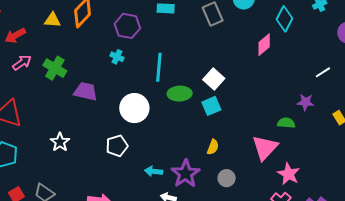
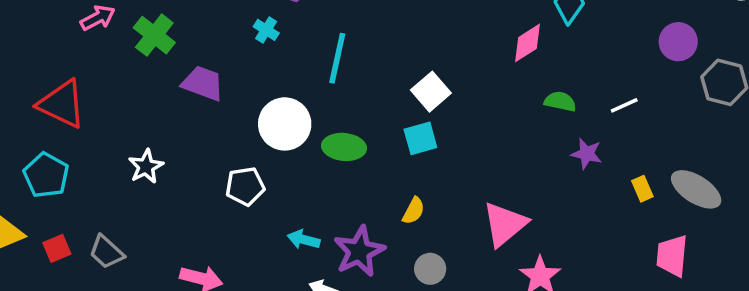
green ellipse: (180, 94) -> (344, 147), moved
green semicircle: (286, 123) -> (560, 101), moved

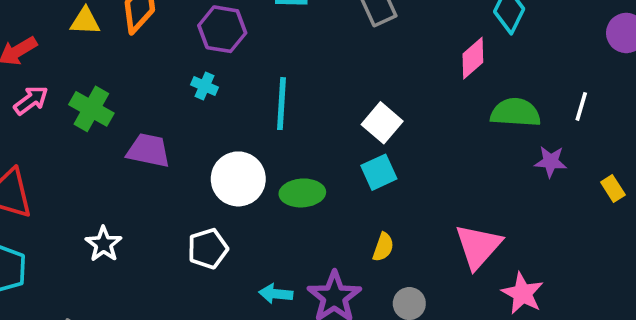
green semicircle: (560, 101) -> (515, 113), size x1.5
white line: (624, 105) -> (581, 106), turned -40

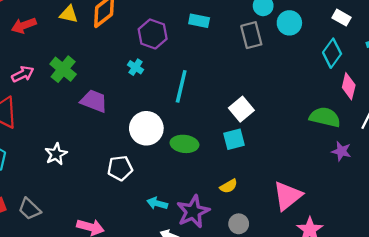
pink diamond: (473, 58) -> (349, 86), moved, turned -45
pink arrow: (31, 100) -> (23, 74), moved
yellow semicircle: (383, 247) -> (229, 186), turned 30

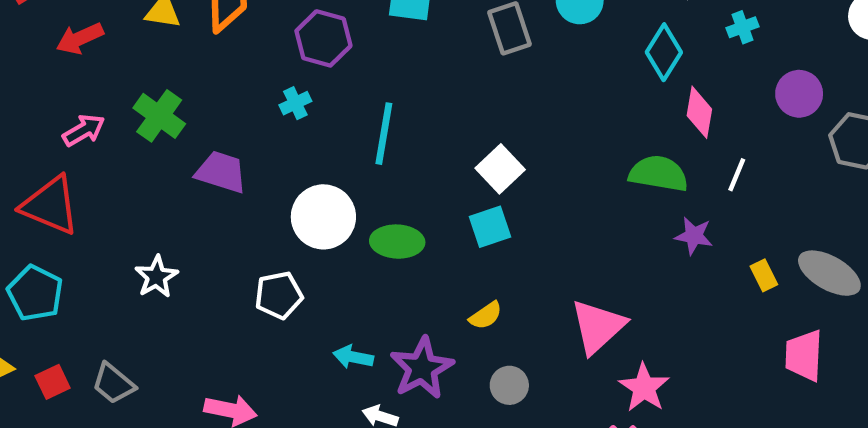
cyan cross: (136, 67) -> (295, 103), turned 35

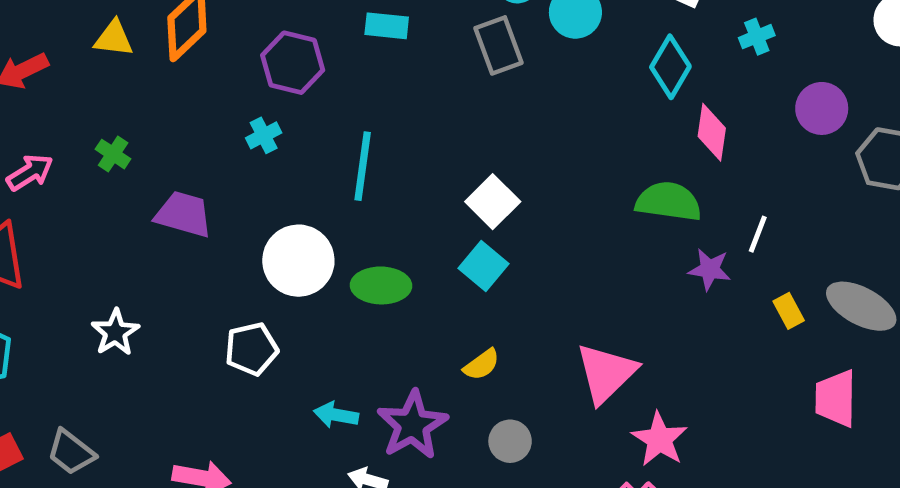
green cross: (159, 116) -> (113, 154), size x0.6
white line: (737, 175) -> (758, 234), moved
cyan square: (490, 227) -> (483, 266), turned -30

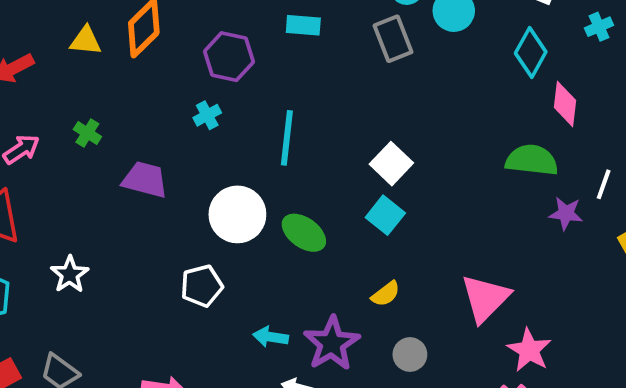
green ellipse: (381, 285) -> (304, 233), turned 36
white star: (115, 332) -> (70, 274), moved

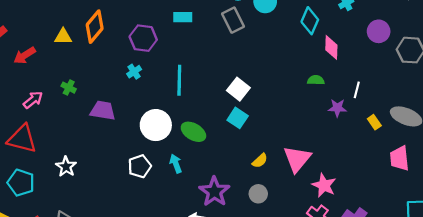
green semicircle: (532, 160) -> (316, 80), size x0.6
yellow semicircle: (386, 294) -> (260, 161), moved
cyan arrow: (271, 337) -> (176, 164), moved, turned 66

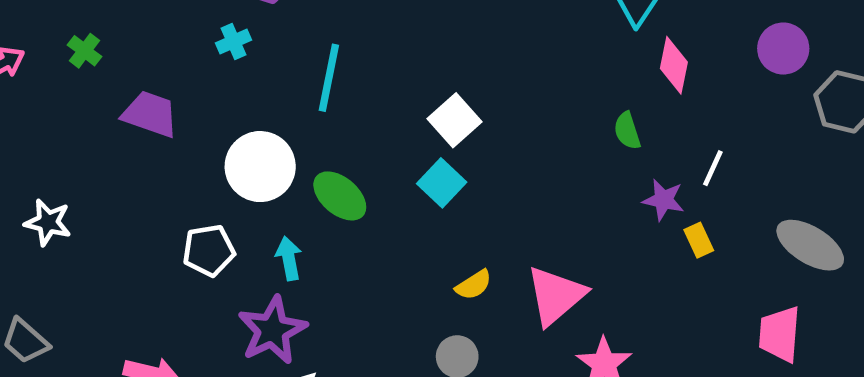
green semicircle: (316, 80) -> (627, 131), turned -119
yellow rectangle: (374, 122) -> (699, 240), moved
white star: (66, 167) -> (48, 222), turned -30
purple star: (214, 192) -> (272, 330), moved

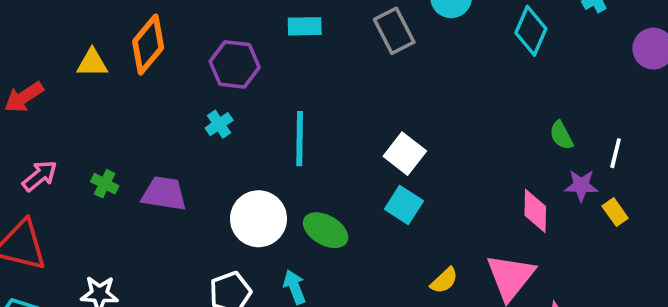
green cross: (84, 51) -> (105, 184), moved
pink diamond: (674, 65) -> (535, 211), moved
green semicircle: (627, 131) -> (561, 135), moved

